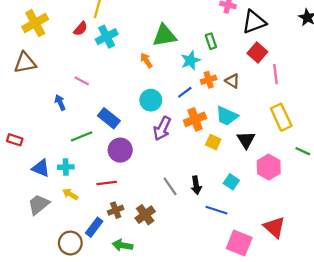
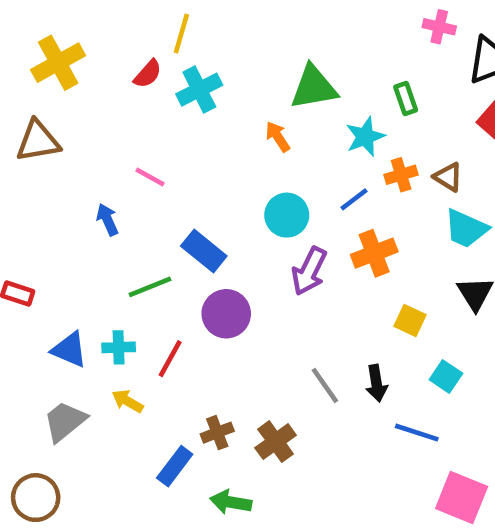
cyan trapezoid: (227, 116) -> (466, 229), moved
yellow square: (213, 142) -> (410, 320), moved
red line: (107, 183) -> (170, 359), moved, turned -54
brown circle: (70, 243) -> (36, 498), moved

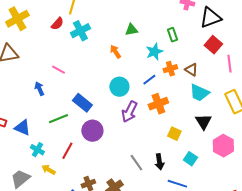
green triangle: (314, 87) -> (131, 30), size x0.6
cyan cross: (119, 347) -> (37, 150), moved, turned 32
blue triangle: (69, 350) -> (22, 128), moved

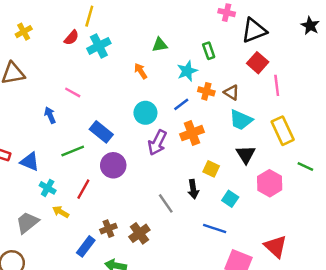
yellow cross: (17, 19) -> (24, 32), size x0.6
orange cross: (170, 69) -> (206, 91), turned 32
black arrow: (159, 162) -> (193, 189), moved

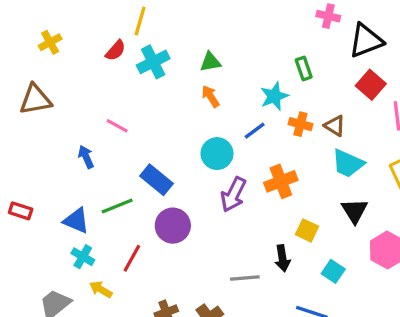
green triangle: (160, 45) -> (210, 62), moved
blue line: (181, 104) -> (255, 131), moved
blue triangle: (30, 162) -> (76, 221), moved
gray line: (166, 203) -> (245, 278), turned -60

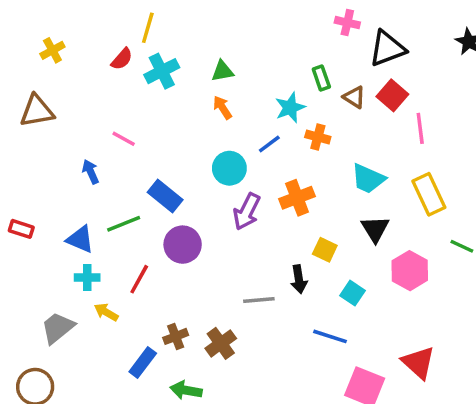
brown triangle: (335, 126) -> (354, 97), moved
cyan cross: (83, 257) -> (87, 277), turned -30

